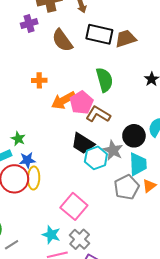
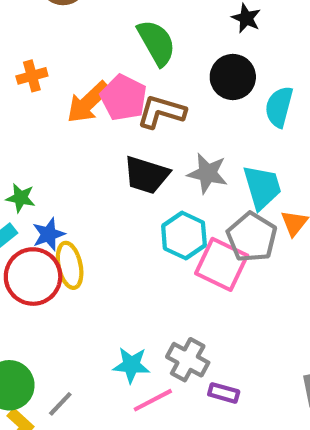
black circle: (134, 136) -> (233, 77), moved
cyan hexagon: (96, 158) -> (184, 236), moved
pink square: (74, 206) -> (222, 264), moved

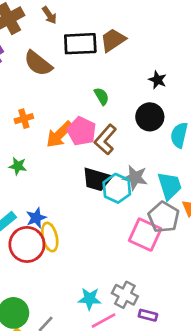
green semicircle: (156, 43) -> (102, 96), size x0.6
brown L-shape: (161, 112) -> (105, 140), turned -64
green star: (21, 198) -> (18, 166), moved
cyan hexagon: (184, 236) -> (117, 188), moved

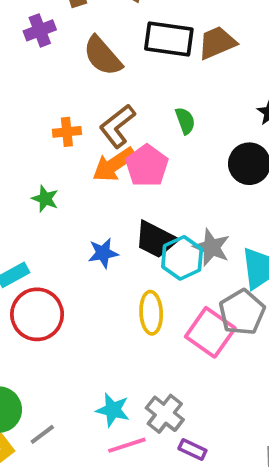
brown L-shape: (105, 140) -> (117, 126), moved
blue star: (36, 218) -> (103, 253), moved
yellow ellipse: (50, 237) -> (151, 313), moved

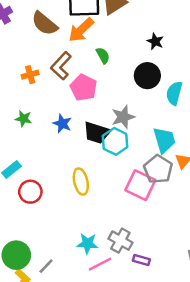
orange arrow: (114, 165) -> (81, 30), moved
gray star: (211, 247) -> (123, 117), moved, turned -30
blue star: (103, 253) -> (62, 124), moved, turned -30
yellow ellipse: (151, 313) -> (81, 182), moved
red circle: (37, 314) -> (30, 192), size x0.7

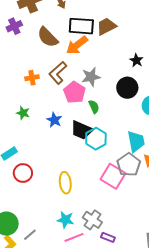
green semicircle: (103, 55) -> (94, 107), moved
gray star: (123, 117) -> (91, 77), moved
yellow ellipse: (81, 182) -> (65, 183), moved

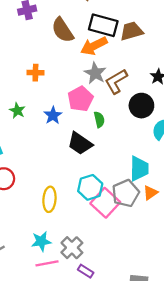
brown L-shape: (58, 73) -> (116, 81), moved
gray star: (91, 77) -> (95, 73), moved, turned 30
blue star: (54, 120) -> (53, 115), moved
cyan hexagon: (96, 139) -> (90, 187), moved
cyan star: (65, 220) -> (41, 241), turned -30

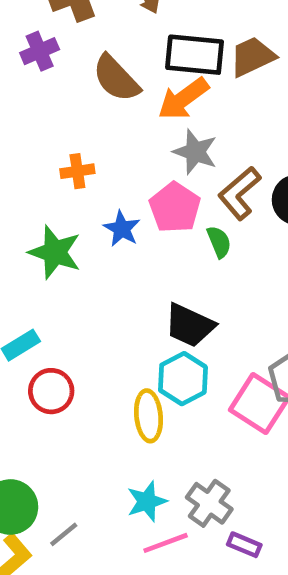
brown L-shape: (116, 81) -> (239, 193), moved
green star: (17, 111) -> (55, 252), size x1.6
blue star: (53, 115) -> (122, 229), moved
black trapezoid: (80, 143) -> (190, 325), moved
cyan hexagon: (90, 187) -> (183, 379), moved

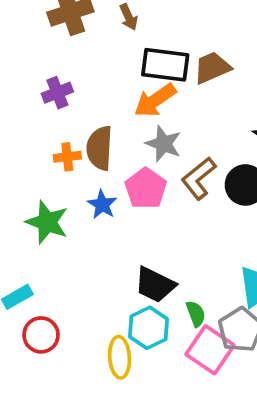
purple cross: (40, 51) -> (57, 93), moved
brown semicircle: (116, 78) -> (99, 148), moved, turned 45
green semicircle: (219, 242) -> (196, 314), moved

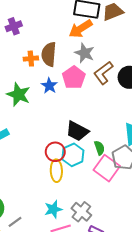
purple cross: (57, 93) -> (14, 26), moved
red circle: (41, 335) -> (55, 152), moved

